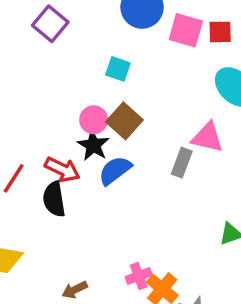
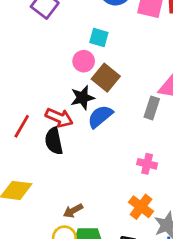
pink circle: (94, 120) -> (84, 61), moved
black star: (93, 145) -> (82, 98), turned 30
pink cross: (139, 276) -> (147, 164), moved, turned 36

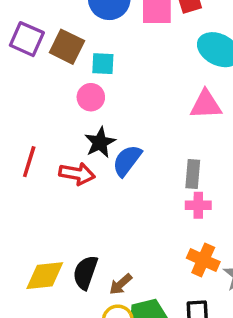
brown square: (106, 78) -> (67, 47), moved
gray rectangle: (152, 108) -> (193, 174), moved
red line: (22, 126) -> (29, 162), moved
black semicircle: (54, 141) -> (85, 272), moved, turned 44

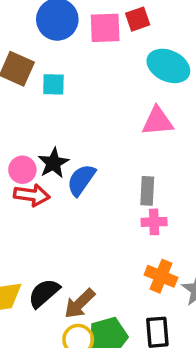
pink circle: (91, 97) -> (22, 170), moved
black semicircle: (85, 272) -> (44, 293), turned 32
brown arrow: (121, 284) -> (80, 304), size x1.4

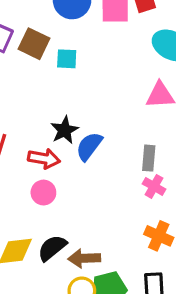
pink circle: (22, 170) -> (43, 193), moved
pink cross: (154, 222) -> (154, 186), turned 30
brown arrow: (80, 304) -> (84, 258), turned 40

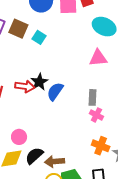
cyan square: (67, 59) -> (39, 37), turned 32
red arrow: (44, 159) -> (25, 86), moved
pink circle: (43, 193) -> (19, 137), moved

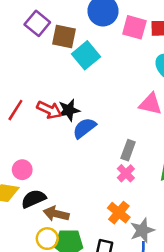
brown square: (18, 29) -> (64, 36), turned -30
cyan square: (39, 37) -> (86, 55), size x1.5

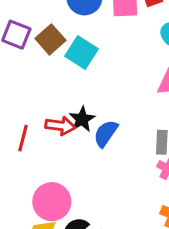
brown square: (64, 36) -> (50, 39), turned -35
pink circle: (22, 170) -> (52, 202), size x1.6

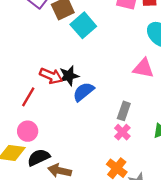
red line: (23, 138) -> (28, 97), moved
pink circle: (52, 202) -> (28, 131), size x0.7

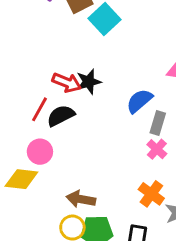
blue semicircle: (83, 92) -> (139, 101), moved
black semicircle: (39, 157) -> (61, 116), moved

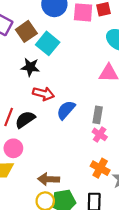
black star: (89, 82) -> (30, 67), moved, turned 30
red arrow: (67, 83) -> (43, 94), moved
blue semicircle: (139, 101) -> (66, 110), moved

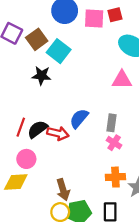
red arrow: (43, 94) -> (58, 133), moved
orange cross: (100, 168) -> (115, 177), turned -30
brown arrow: (49, 179) -> (63, 190), turned -108

